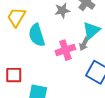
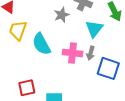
gray arrow: (84, 44) -> (91, 53), moved
pink cross: (65, 50) -> (73, 53), turned 36

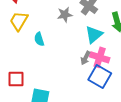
cyan semicircle: (41, 44) -> (39, 39), size x0.6
pink cross: (73, 53) -> (100, 57), moved

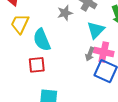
cyan semicircle: (39, 39) -> (42, 40), size x1.6
red square: (16, 79) -> (37, 65), moved

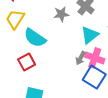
cyan semicircle: (42, 40) -> (35, 38), turned -40
red square: (37, 65) -> (27, 62), turned -30

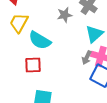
red square: (27, 62) -> (33, 65), turned 30

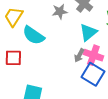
red square: (33, 65) -> (13, 58), moved

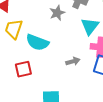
gray arrow: (79, 55) -> (73, 61), moved, turned -120

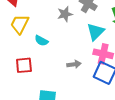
cyan semicircle: (37, 42) -> (41, 41), size x0.6

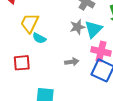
gray star: (65, 14) -> (77, 27), moved
yellow trapezoid: (20, 24) -> (30, 23), moved

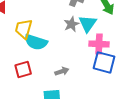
cyan semicircle: (39, 38) -> (36, 42), size x1.6
gray arrow: (72, 62) -> (62, 71), moved

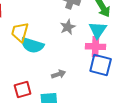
cyan triangle: (88, 24) -> (98, 30), moved
red square: (23, 69) -> (23, 89), moved

